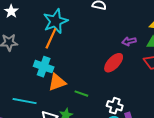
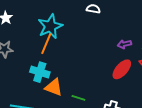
red ellipse: (114, 63) -> (122, 69), moved
orange triangle: (57, 82) -> (54, 87), turned 42

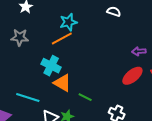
cyan star: (50, 26) -> (68, 22), size x0.7
orange line: (46, 44) -> (62, 39), turned 30

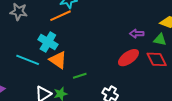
cyan line: (28, 97) -> (28, 60), moved
green line: (85, 97) -> (80, 76), turned -48

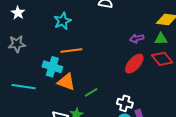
orange line: (61, 16) -> (71, 51), moved, turned 30
cyan line: (28, 60) -> (24, 87), moved

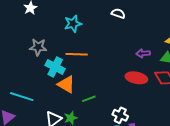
gray star: (17, 44) -> (38, 47), moved
red ellipse: (134, 64) -> (136, 78), turned 50
cyan line: (24, 87) -> (22, 97), moved

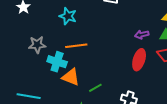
cyan star: (73, 24) -> (68, 16), turned -30
red ellipse: (136, 78) -> (139, 60), turned -75

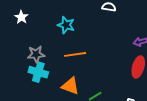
cyan cross: (57, 62) -> (38, 72), moved

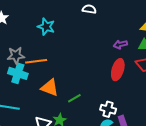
orange line: (75, 54) -> (36, 61), moved

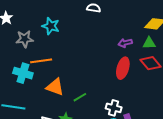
gray star: (16, 55) -> (25, 39), moved

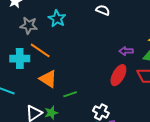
orange line: (41, 61) -> (40, 50), turned 30
cyan cross: (23, 73) -> (20, 59), turned -30

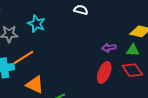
orange line: (40, 50) -> (24, 57), turned -60

